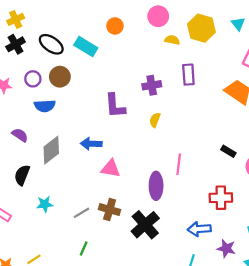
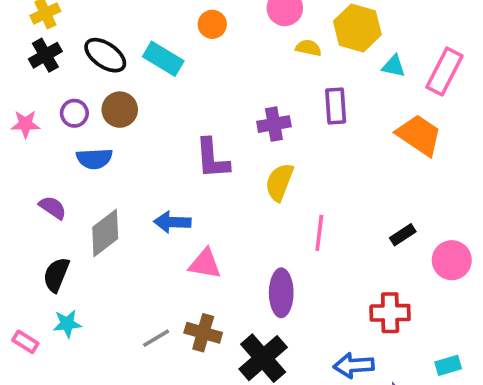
cyan triangle: (238, 24) -> (394, 66), moved, turned -40
yellow semicircle: (155, 120) -> (279, 182), size x1.5
black rectangle: (228, 151) -> (403, 235), turned -64
pink line: (179, 164) -> (319, 233), moved
cyan star: (45, 204) -> (67, 324), moved

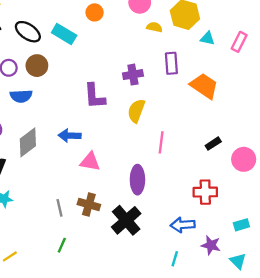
pink rectangle: (444, 71) -> (239, 42), size x0.7
orange trapezoid: (419, 135) -> (204, 86), moved
gray line: (156, 338) -> (60, 208), turned -72

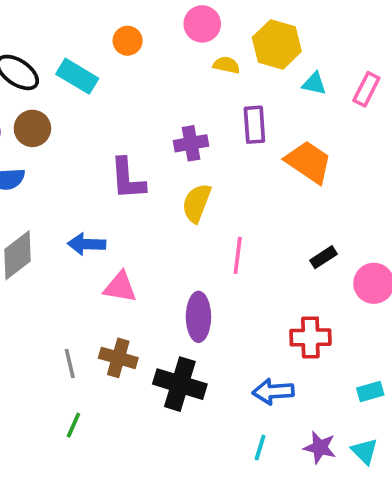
black cross: (126, 220) -> (180, 384), turned -32
purple star: (211, 245) -> (320, 447), moved

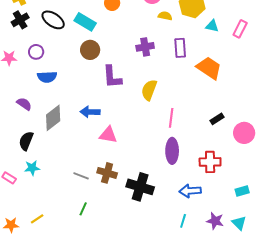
brown circle: (32, 128) -> (90, 50), moved
purple cross: (191, 143) -> (145, 47), moved
purple ellipse: (198, 317) -> (172, 151), moved
gray line: (70, 364) -> (81, 176), turned -56

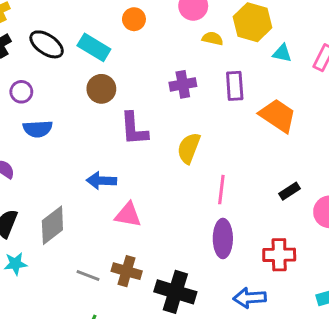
gray diamond: (53, 118) -> (52, 225), moved

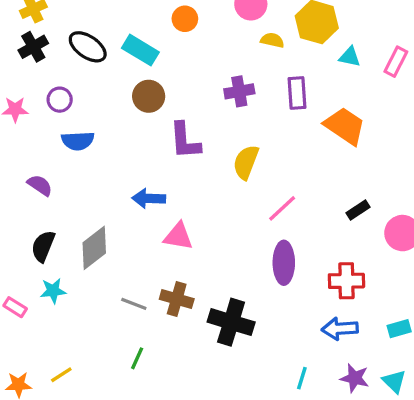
pink line: (221, 190) -> (282, 208), turned 40
blue arrow: (250, 298) -> (340, 329), moved

